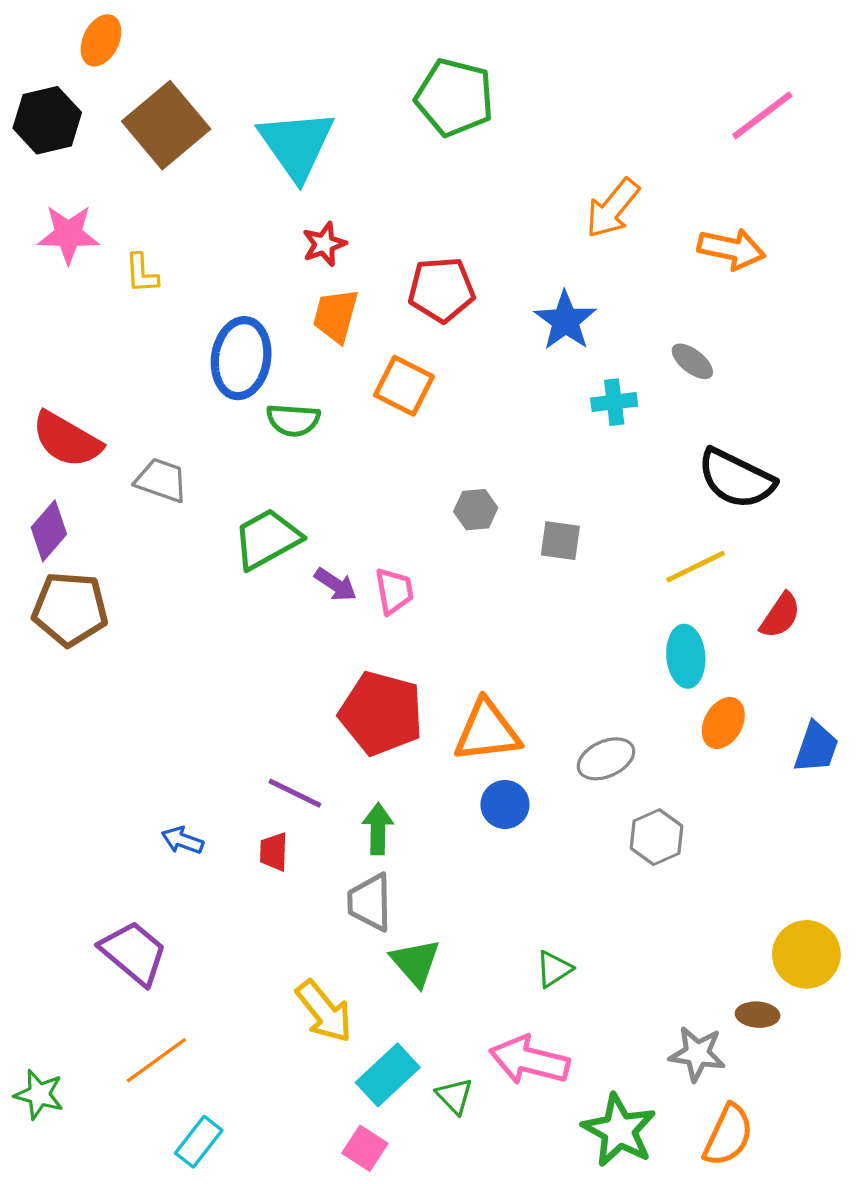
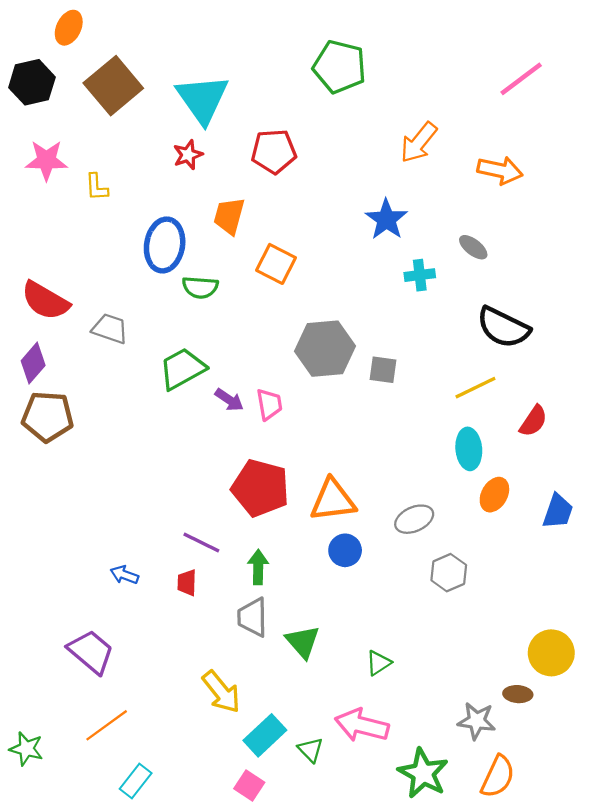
green pentagon: (454, 97) -> (340, 67), moved
red star: (324, 244) -> (188, 155), moved
red pentagon: (441, 290) -> (274, 151), moved
gray hexagon: (476, 510) -> (325, 349), size x2.0
green triangle: (415, 962) -> (303, 642), moved

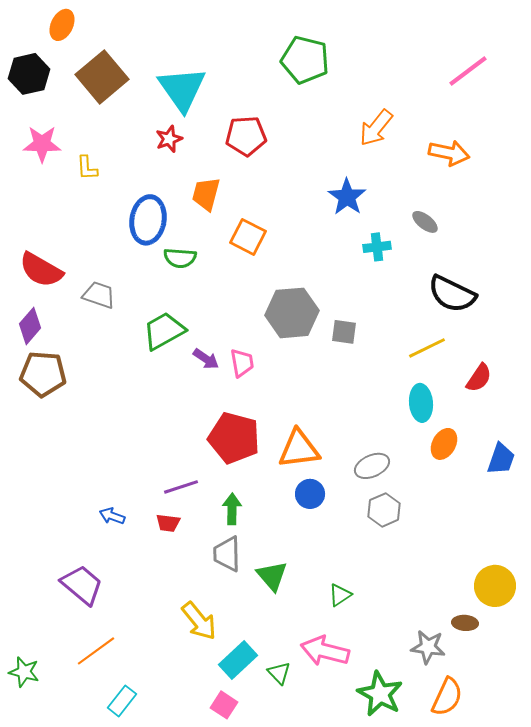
purple line: (201, 543) -> (181, 487), turned -44
gray hexagon: (449, 573) -> (384, 510), moved
red trapezoid: (187, 583) -> (168, 523), turned -85

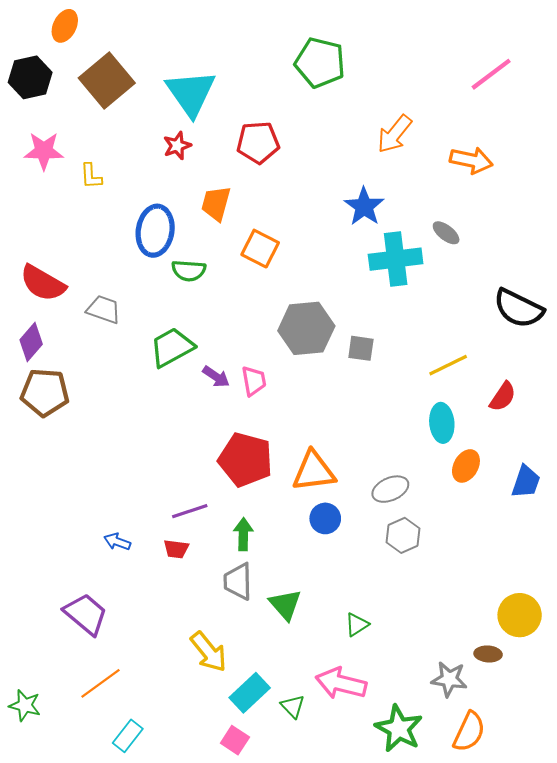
cyan cross: (377, 247) -> (396, 259), size x1.8
black semicircle: (452, 294) -> (518, 308), moved

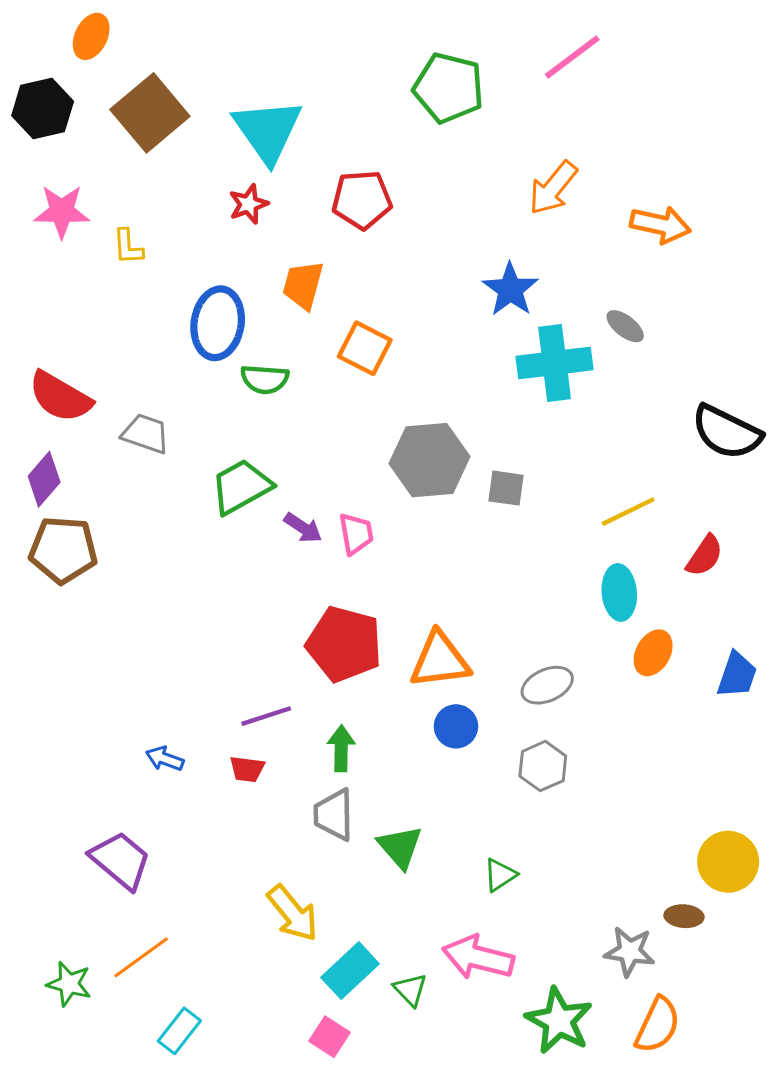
pink line: (491, 74) -> (572, 57), moved
gray hexagon: (403, 535) -> (543, 766), moved
green star: (25, 705) -> (69, 984), moved

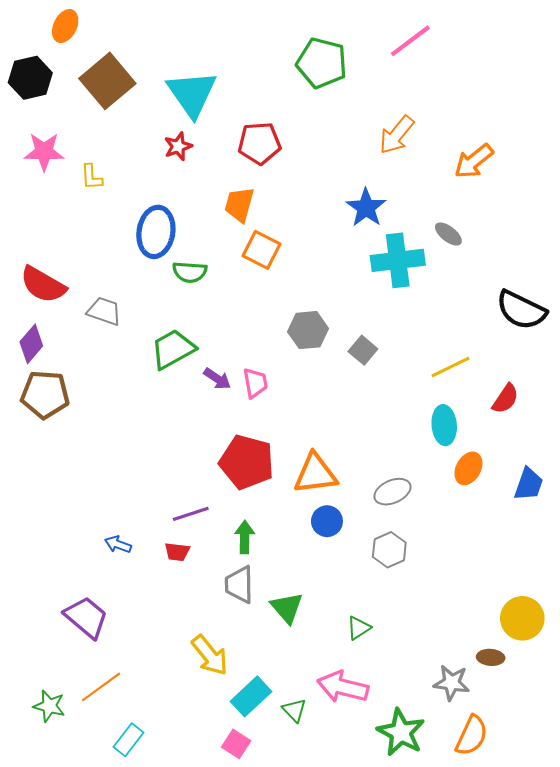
orange arrow: (660, 225) -> (474, 161), turned 129
orange trapezoid: (303, 285) -> (239, 204), moved
gray hexagon: (429, 460) -> (308, 330), size x0.7
gray square: (506, 488) -> (363, 350), turned 32

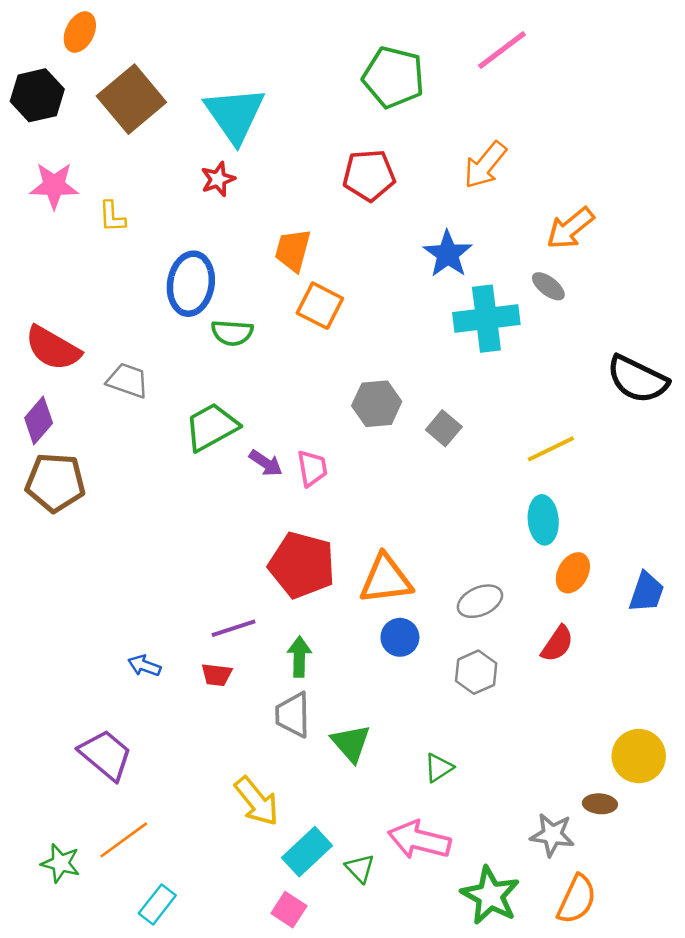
red pentagon: (259, 143) -> (369, 175), moved
orange arrow: (474, 161) -> (570, 228), moved
red semicircle: (505, 399) -> (557, 644), moved

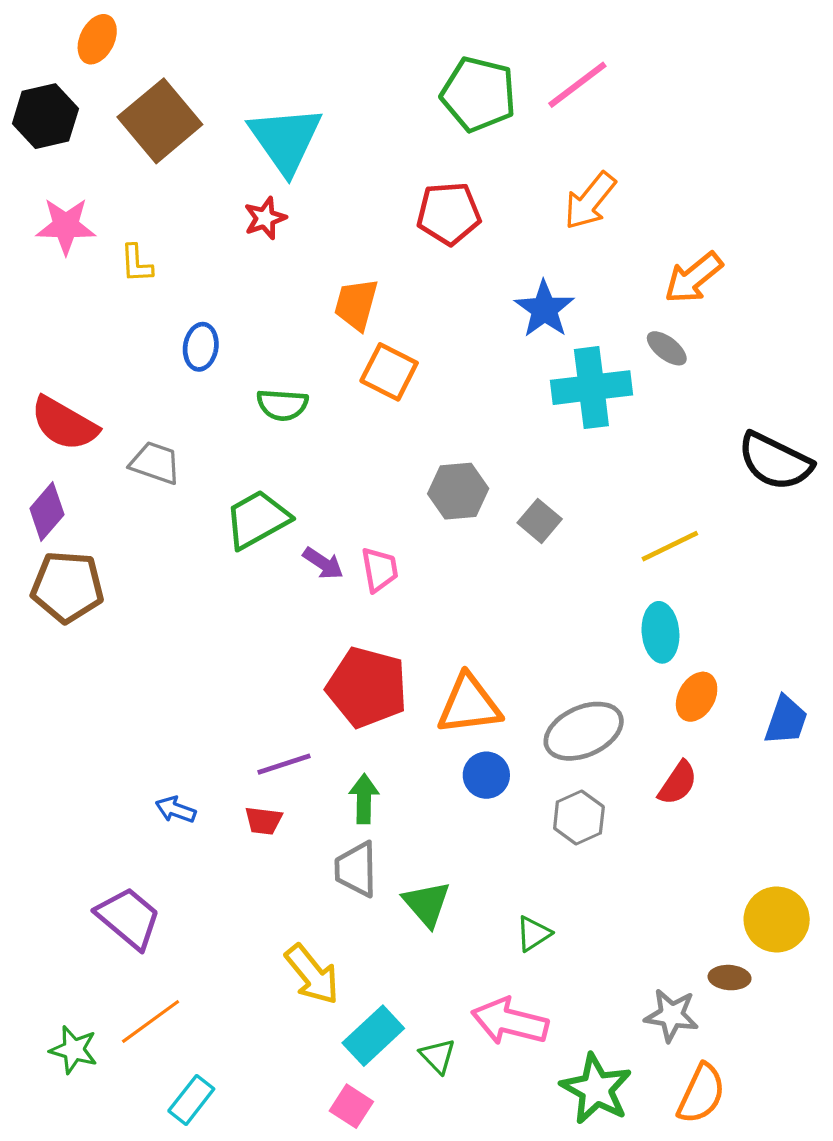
pink line: (502, 50) -> (577, 85), moved
blue ellipse: (191, 284) -> (201, 347), moved, size x0.6
gray ellipse: (480, 601) -> (584, 731), size x1.4

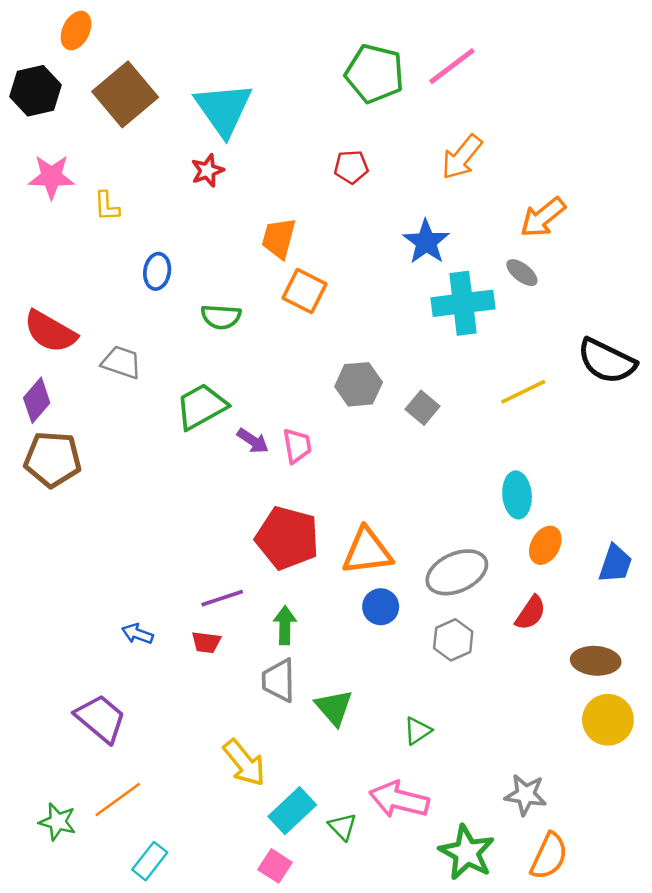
red pentagon: (449, 213) -> (351, 167), size x0.7
yellow line: (670, 546) -> (523, 392), moved
brown ellipse: (730, 978) -> (596, 661), moved, size x1.5

